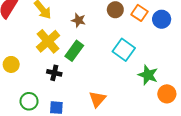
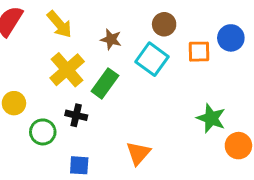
orange square: (140, 13) -> (199, 52), moved, turned -35
cyan square: (124, 50) -> (152, 59), moved
green circle: (29, 101) -> (43, 132), moved

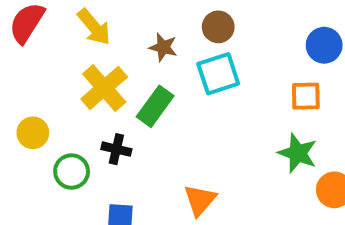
brown circle: (164, 24) -> (218, 27), moved
orange square: (199, 52) -> (306, 96), moved
cyan square: (152, 59) -> (218, 74), turned 36

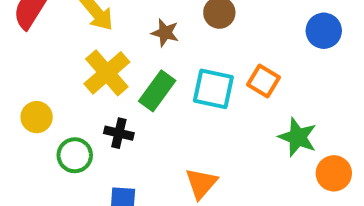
cyan square: (218, 74) -> (213, 89), moved, turned 30
orange square: (306, 96) -> (264, 81), moved, turned 32

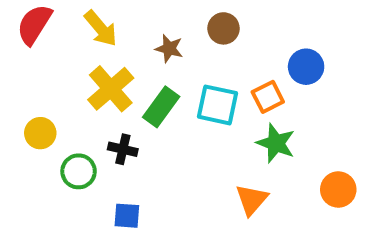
blue circle: (324, 31) -> (306, 67), moved
orange square: (264, 81) -> (268, 97), turned 32
green star: (298, 137) -> (276, 143), moved
orange triangle: (201, 183) -> (252, 200), moved

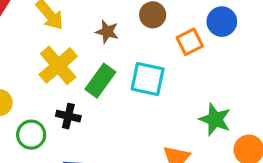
blue circle: (306, 67) -> (222, 22), moved
orange square: (268, 97) -> (190, 42), moved
green star: (276, 143) -> (215, 119), moved

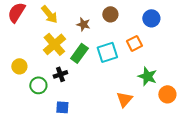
orange square: (190, 42) -> (134, 43), moved
cyan square: (148, 79) -> (107, 52), turned -30
black cross: (68, 116) -> (60, 74), turned -32

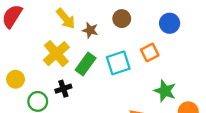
yellow arrow: (49, 14) -> (66, 19), moved

